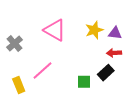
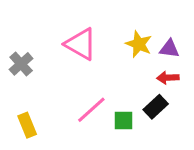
yellow star: (94, 30) -> (139, 44), turned -30
pink line: (42, 70) -> (91, 110), moved

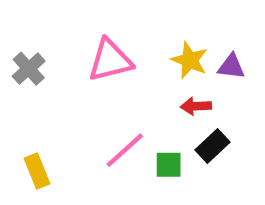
pink triangle: (81, 44) -> (110, 60), turned -44
gray cross: (21, 64) -> (29, 69), moved
red arrow: (168, 78) -> (196, 106), moved

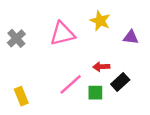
yellow star: (190, 60) -> (100, 21), moved
red arrow: (196, 106) -> (101, 67), moved

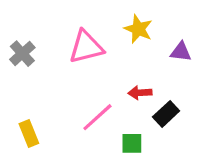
green square: (95, 93) -> (132, 143), moved

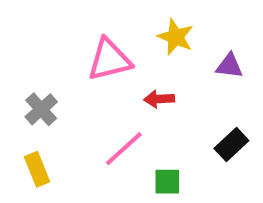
gray cross: (22, 54) -> (41, 109), moved
red arrow: (140, 93) -> (159, 99), moved
black rectangle: (166, 114) -> (231, 144), moved

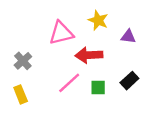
red arrow: (159, 99) -> (89, 55), size x1.6
green square: (167, 182) -> (98, 88), moved

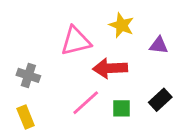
gray cross: (23, 61) -> (28, 75), turned -30

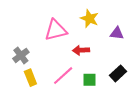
red arrow: (110, 68) -> (81, 50), size x0.7
gray cross: (28, 75) -> (21, 55), turned 35
yellow rectangle: (26, 117) -> (30, 78), moved

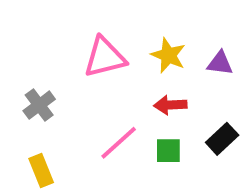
yellow star: (89, 19) -> (168, 55), moved
red arrow: (81, 50) -> (170, 105), moved
yellow rectangle: (30, 78) -> (41, 171), moved

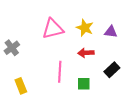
gray cross: (39, 105) -> (12, 48), moved
pink line: (119, 143) -> (60, 72), turned -45
green square: (168, 151) -> (84, 84), moved

